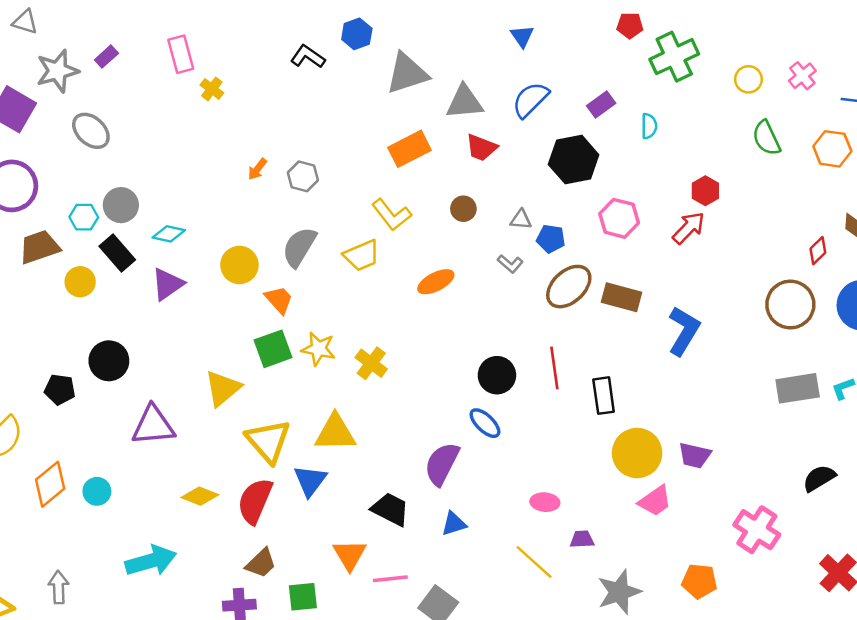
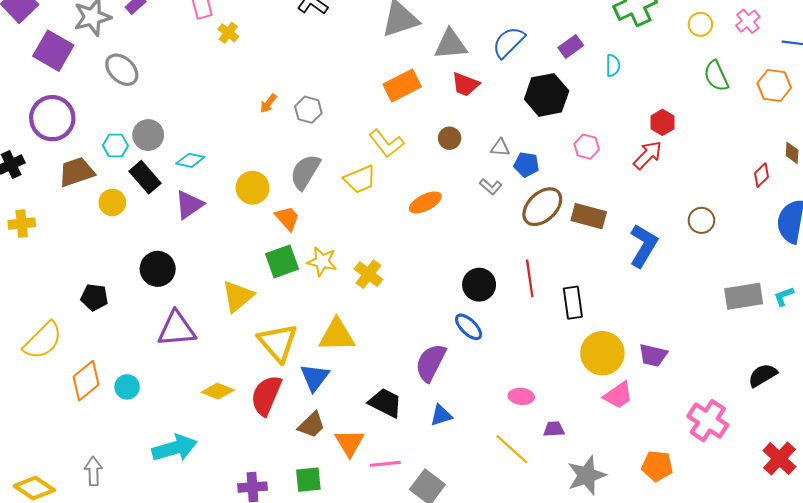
pink hexagon: (619, 218) -> (587, 147), size x0.7
brown circle: (790, 305) -> (701, 220), moved, size x0.6
black circle: (109, 361) -> (158, 269), moved
brown trapezoid: (261, 563) -> (312, 425), moved

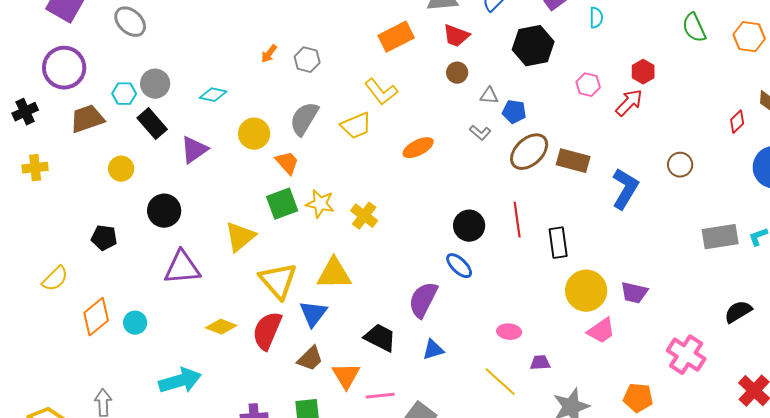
brown circle: (450, 138) -> (457, 73), moved
pink hexagon: (587, 147) -> (588, 85), moved
cyan diamond: (190, 160) -> (213, 95), moved
yellow circle: (112, 202) -> (121, 169), moved
yellow semicircle: (43, 341) -> (55, 279), size x0.7

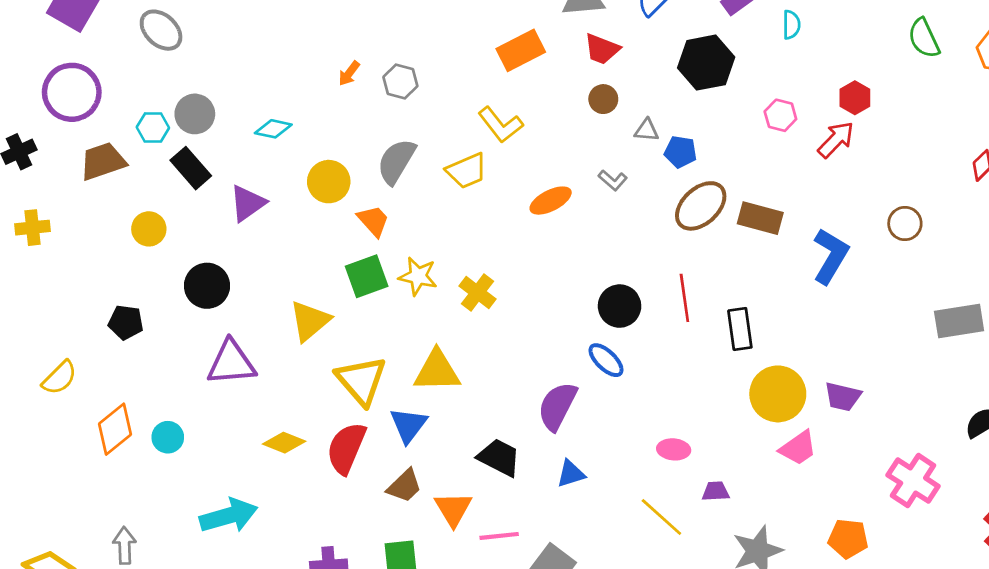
gray L-shape: (480, 133) -> (613, 180), moved

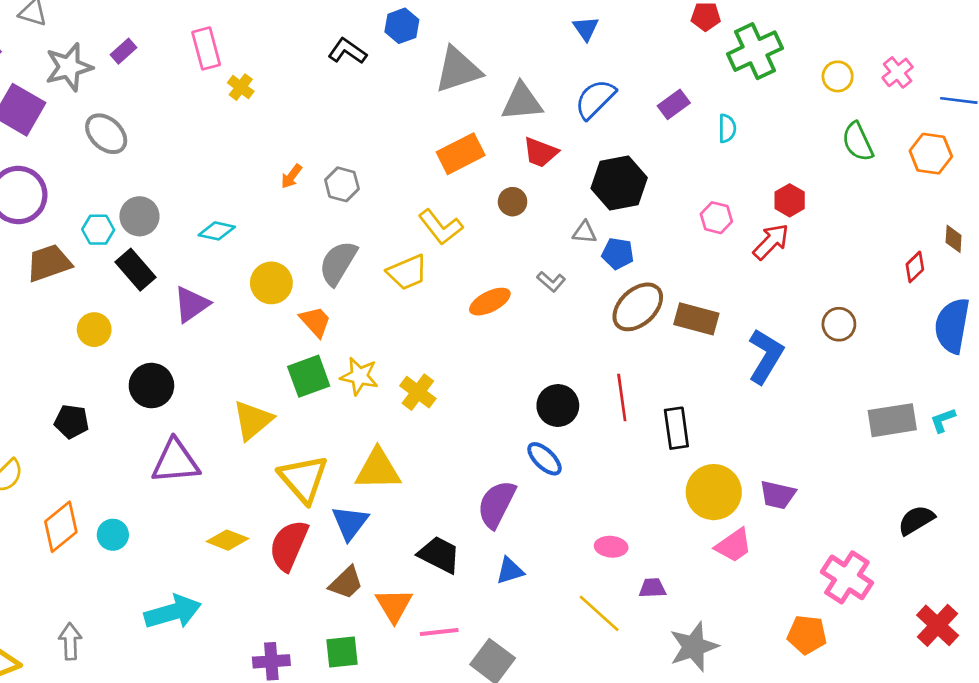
black hexagon: (706, 63) -> (619, 183), moved
brown circle: (603, 99) -> (513, 202), moved
orange pentagon: (848, 539) -> (807, 635), moved

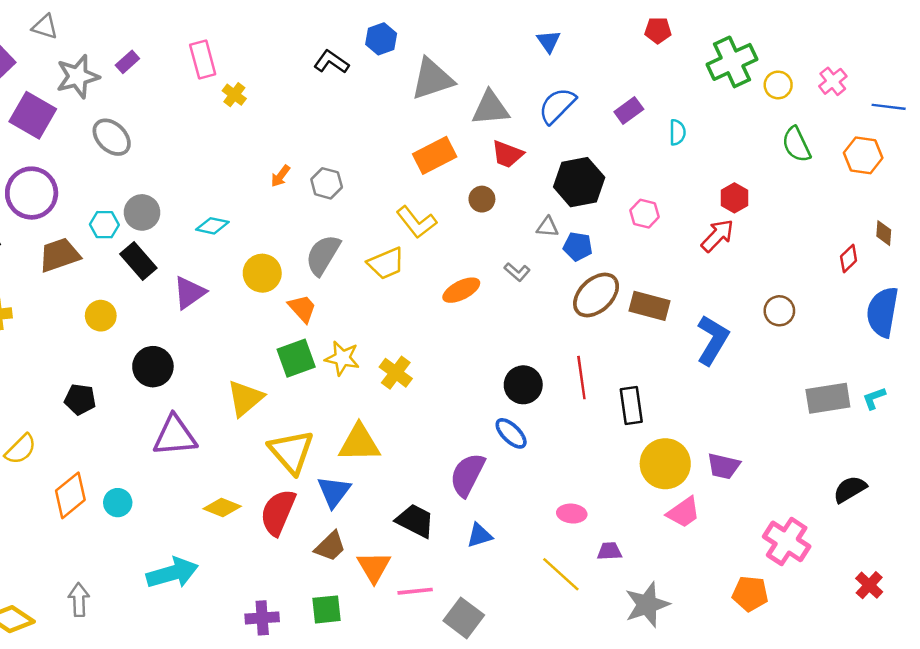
green cross: (755, 51) -> (732, 62), moved
pink hexagon: (716, 218) -> (645, 214), moved
red cross: (938, 625) -> (869, 585), size x0.7

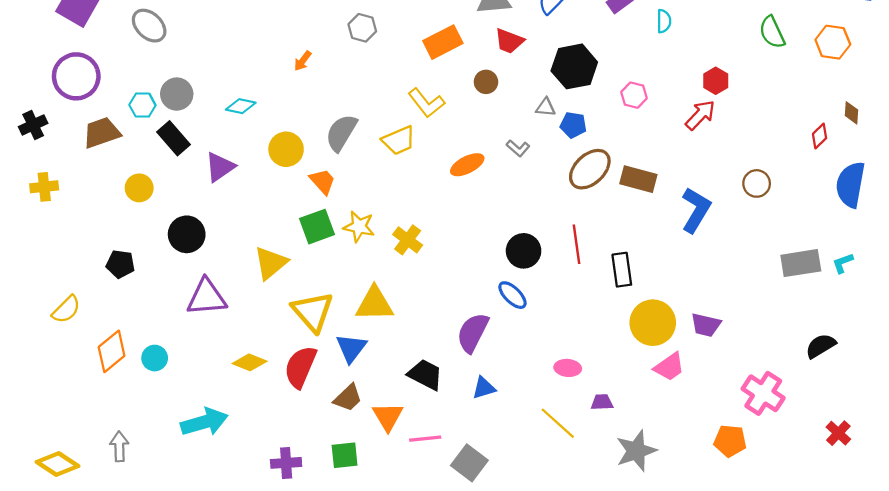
gray hexagon: (327, 183) -> (362, 28), moved

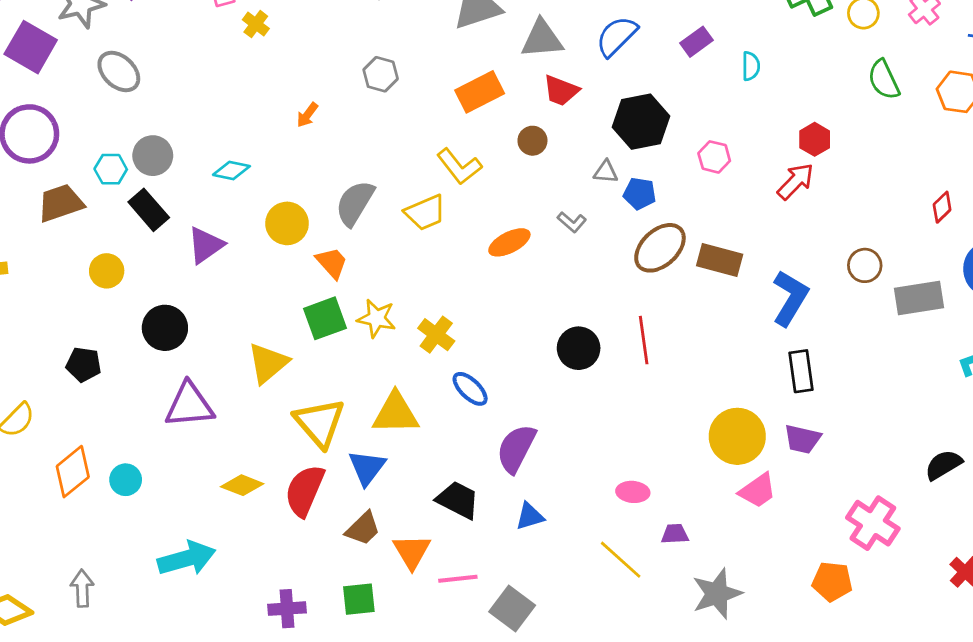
gray rectangle: (801, 263) -> (919, 298), moved
black rectangle: (622, 270) -> (801, 371), moved
blue ellipse: (512, 295) -> (470, 389), moved

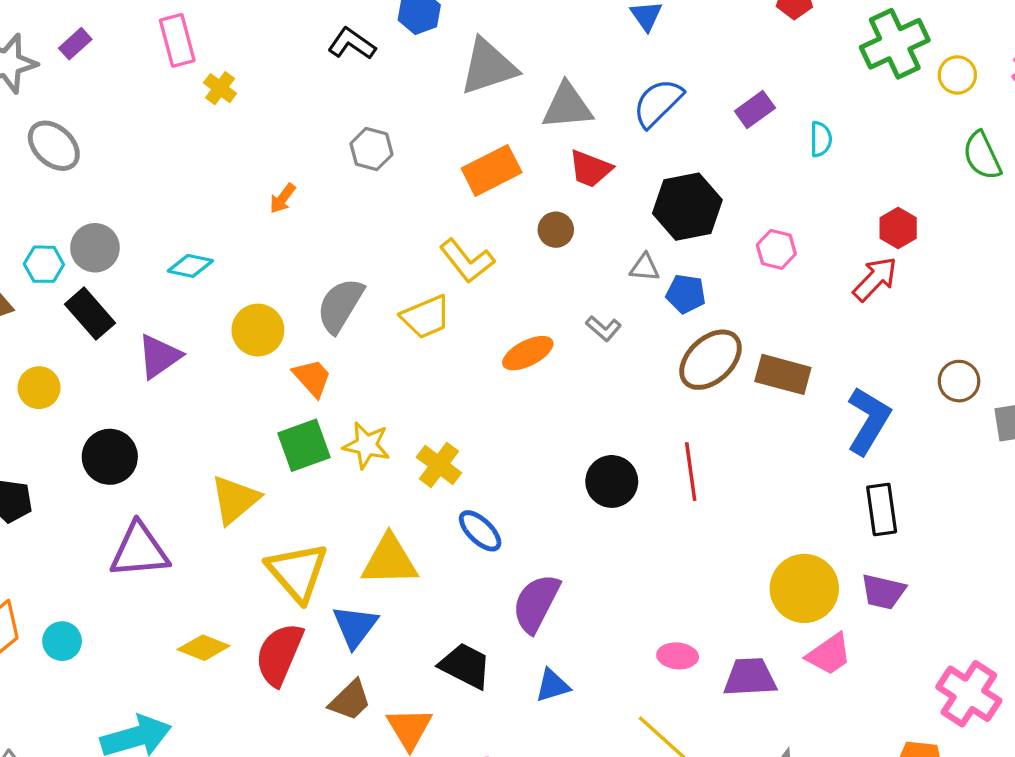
purple trapezoid: (675, 534) -> (750, 677), moved, size x1.6

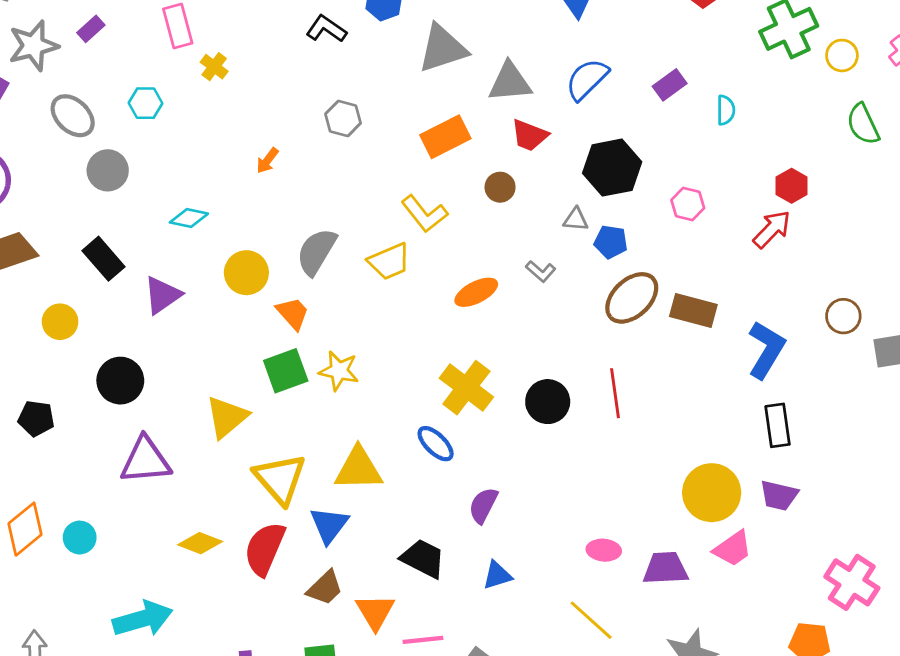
gray circle: (95, 248) -> (108, 170), moved
cyan hexagon: (44, 264) -> (146, 103), moved
yellow cross: (439, 465) -> (466, 388), moved, size x1.4
purple semicircle: (536, 603) -> (483, 505), size x0.7

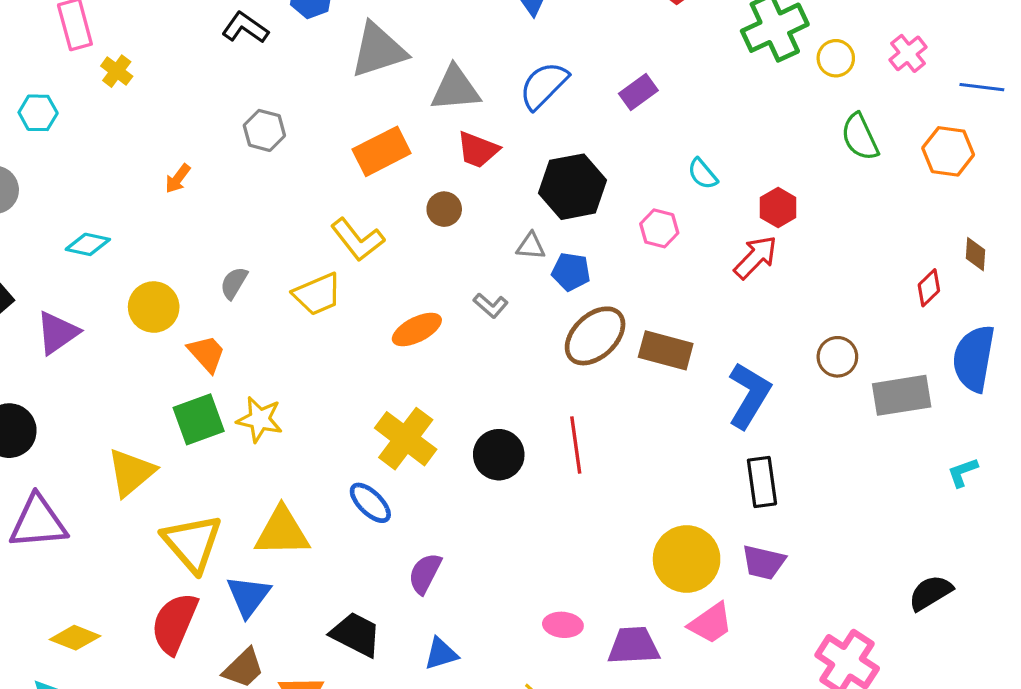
cyan semicircle: (726, 110) -> (703, 174), moved, turned 140
gray semicircle: (316, 252) -> (234, 283), size x0.6
yellow diamond: (200, 543) -> (75, 638), moved

